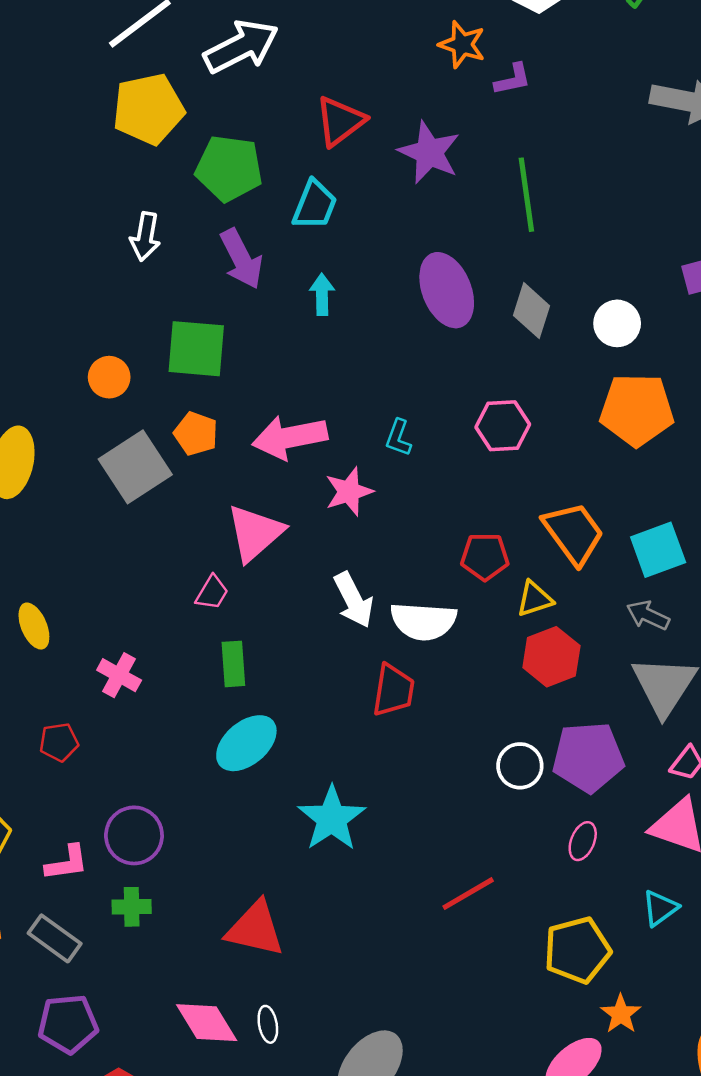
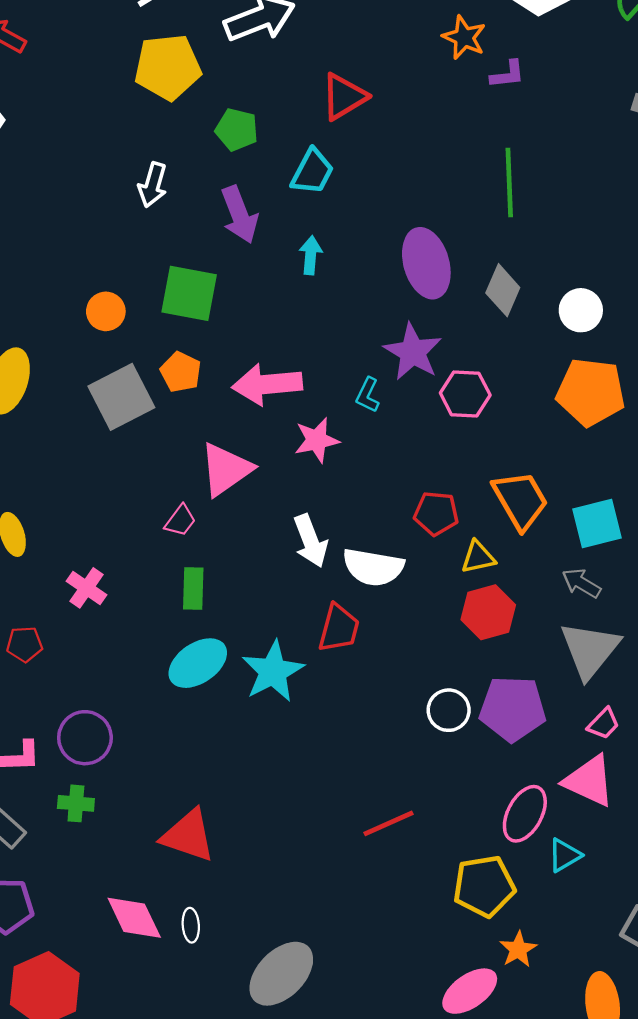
purple star: (429, 152) -> (413, 352), moved
green pentagon: (229, 168) -> (237, 130), size x0.7
cyan star: (332, 818) -> (273, 671), moved
pink ellipse: (583, 841) -> (525, 814), moved, size x1.6

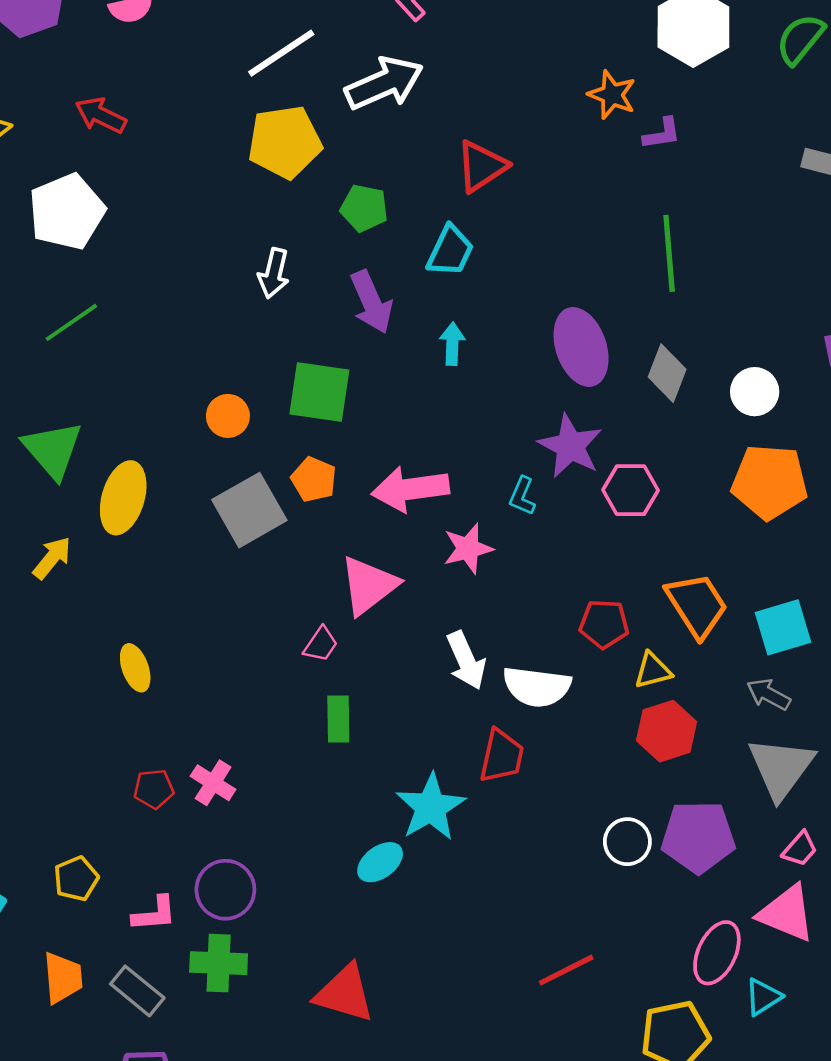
pink cross: (86, 588) -> (213, 783), moved
cyan ellipse: (198, 663) -> (380, 862), moved, size x0.7
green cross: (76, 803) -> (219, 963), size x1.4

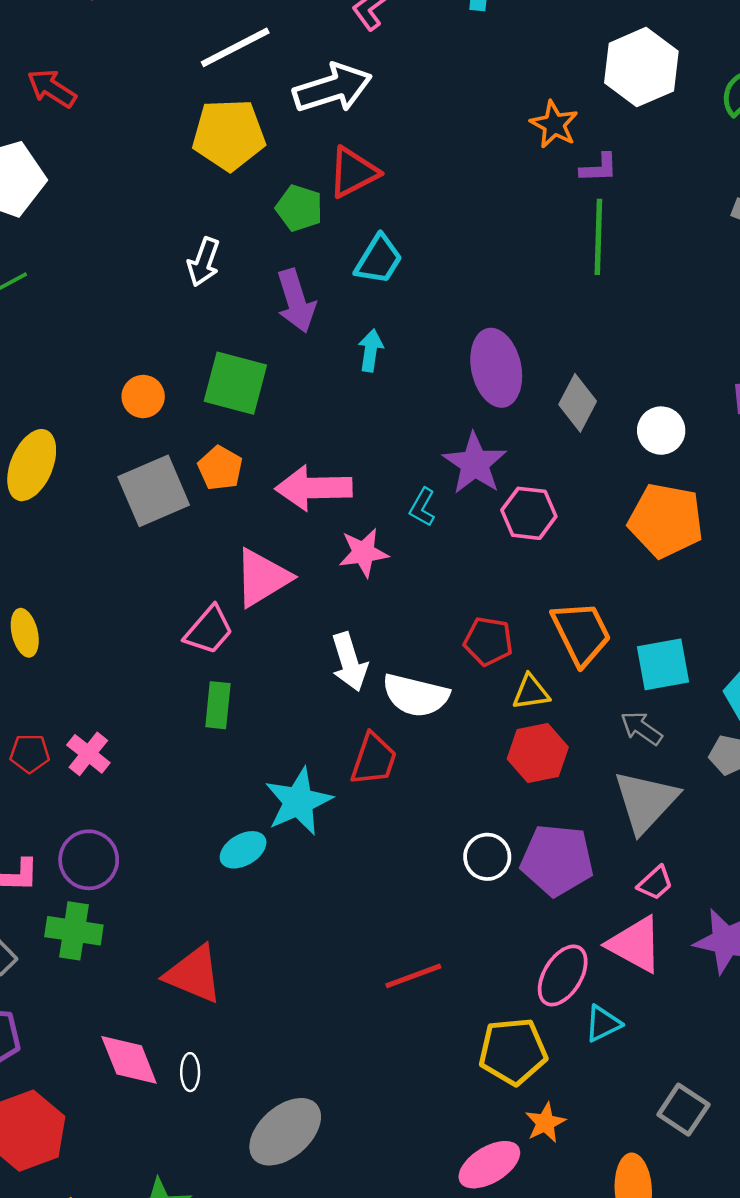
red triangle: (482, 166) -> (353, 172), moved
green line: (669, 253) -> (598, 237), moved
pink trapezoid: (321, 644) -> (209, 630), size x1.4

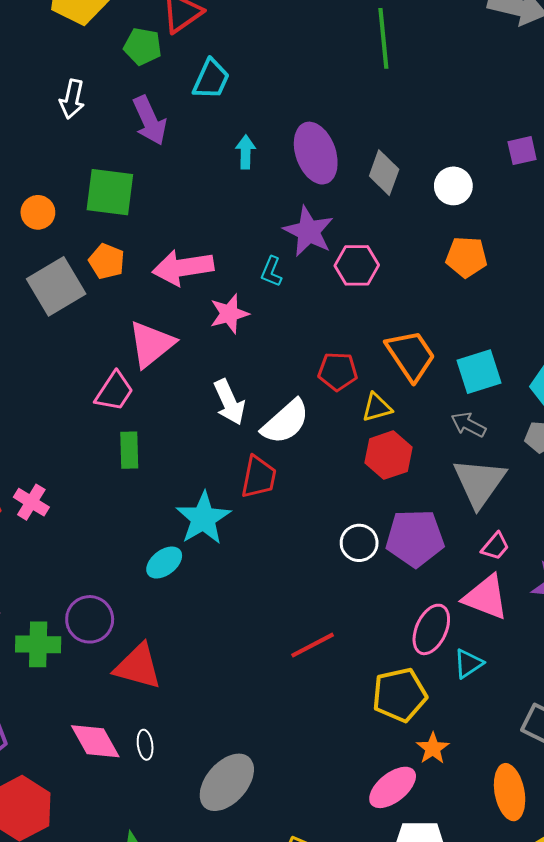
cyan arrow: (371, 350) -> (246, 152), moved
orange pentagon: (666, 520) -> (466, 257), size x0.7
white semicircle: (416, 695) -> (285, 422), turned -48
purple circle: (89, 860) -> (90, 619), moved

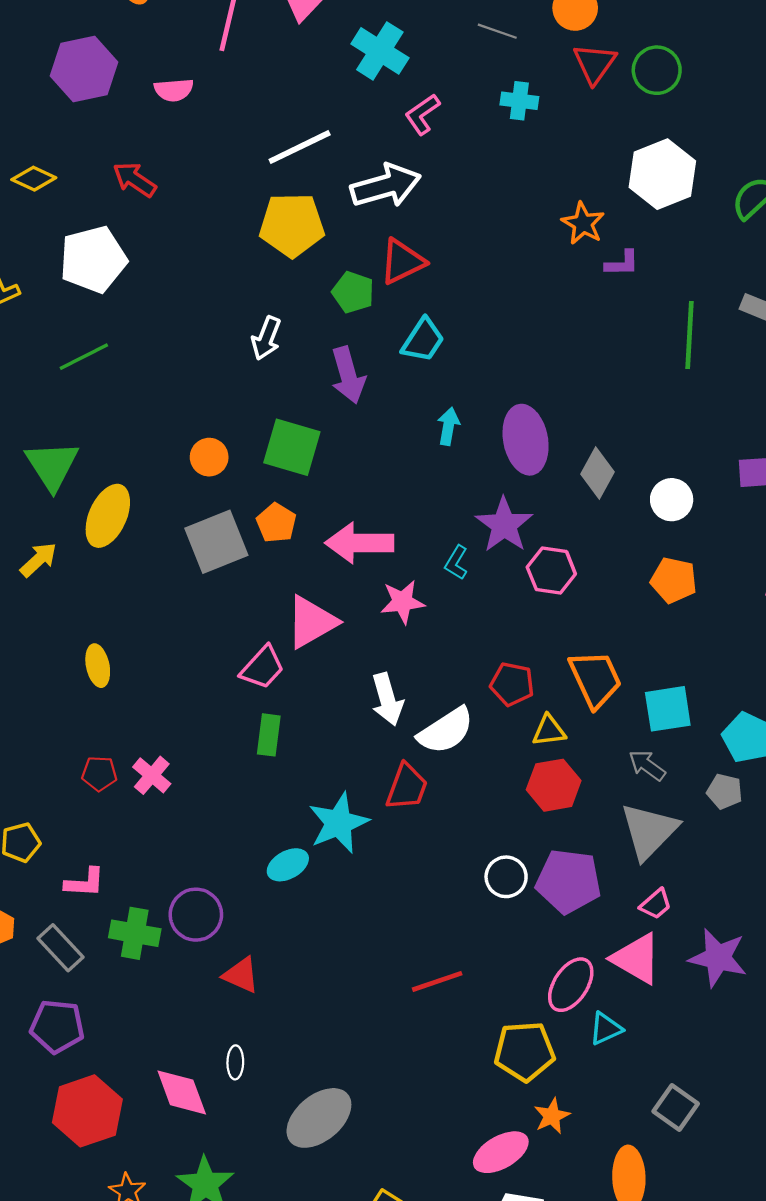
green line: (383, 38) -> (690, 335), moved
red triangle: (138, 667) -> (241, 975), size x0.7
pink diamond: (95, 741) -> (182, 1092), moved

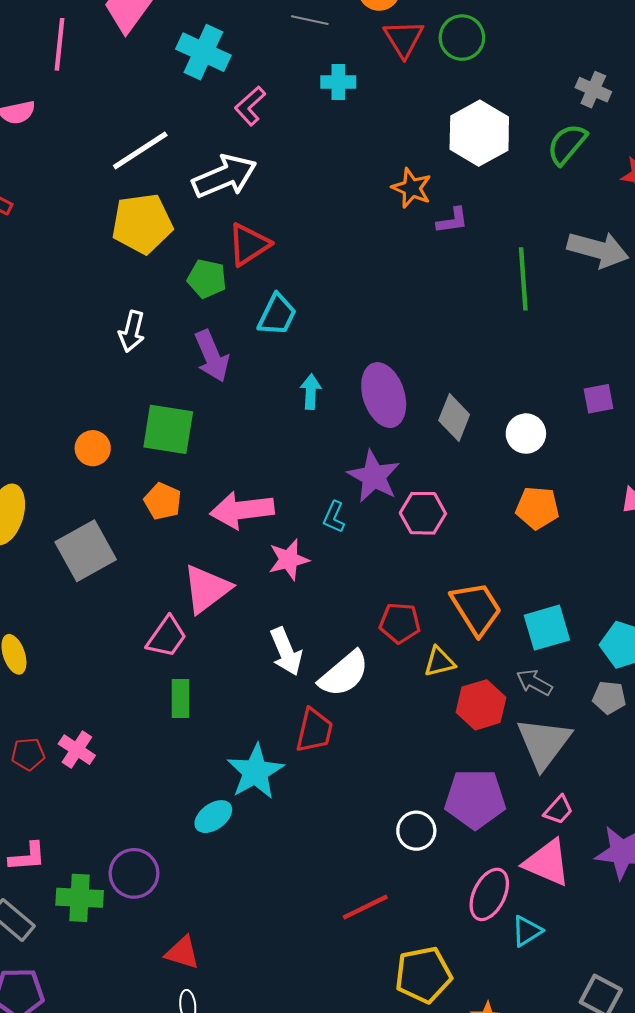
gray square: (216, 542) -> (86, 551), moved
red hexagon: (554, 785) -> (481, 705), moved
white circle: (506, 877) -> (416, 831), moved
red triangle: (241, 975) -> (182, 953), moved
yellow pentagon: (524, 1051) -> (423, 975), moved

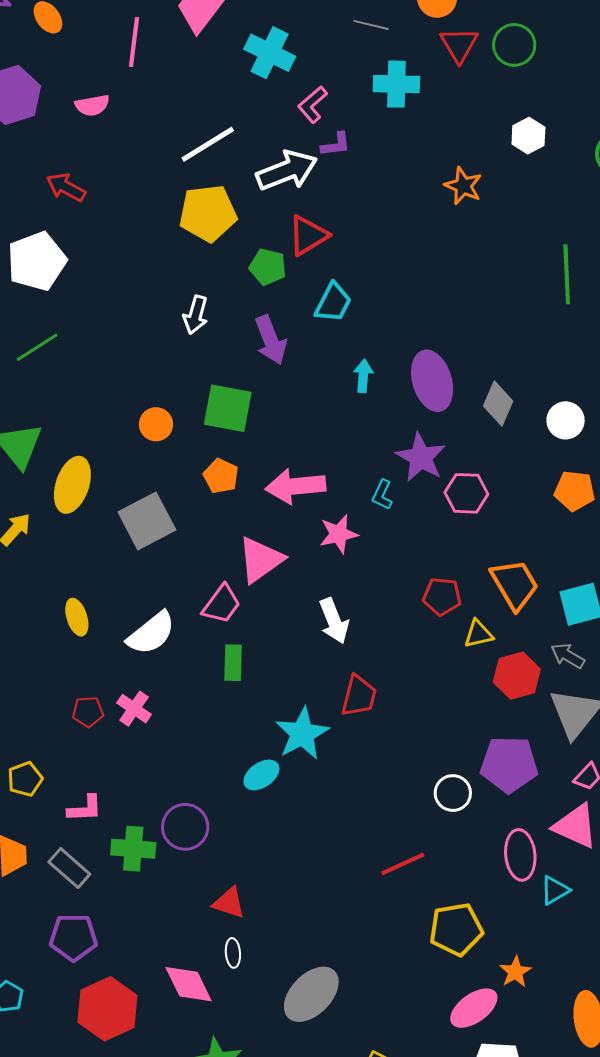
cyan cross: (338, 82) -> (396, 84), size x1.4
white hexagon: (479, 133) -> (528, 136), size x0.6
purple L-shape: (452, 221) -> (336, 145), moved
white semicircle: (344, 674) -> (151, 633), moved
pink ellipse: (489, 894) -> (520, 855), turned -33

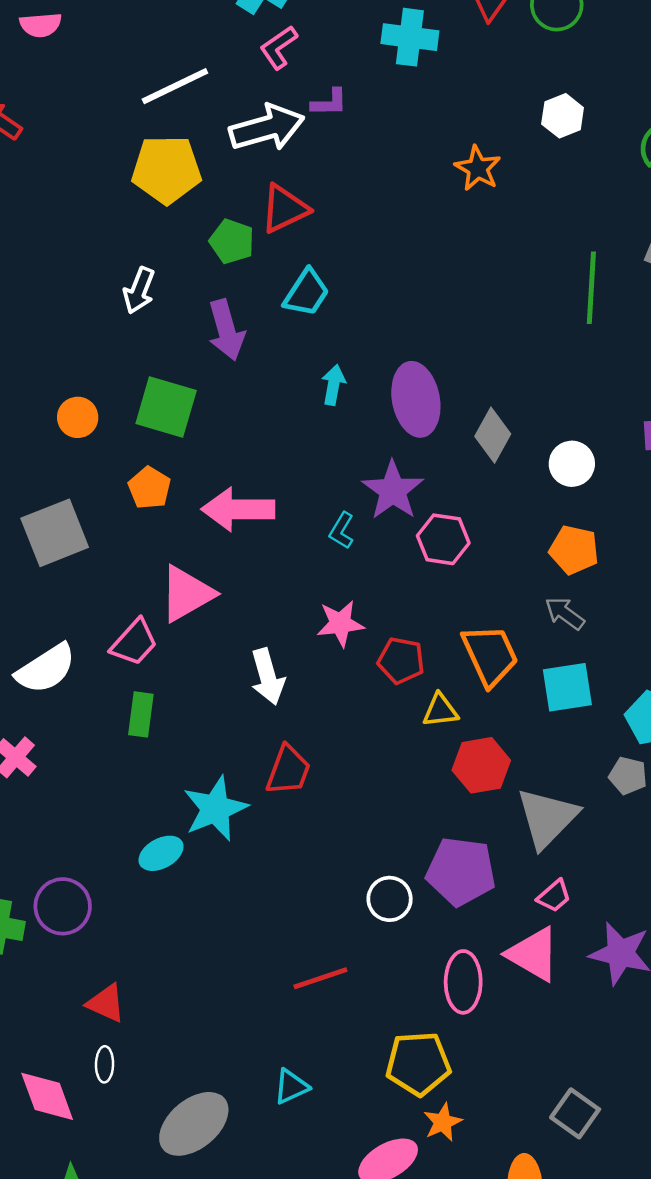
pink L-shape: (313, 105) -> (279, 47), moved
pink star: (339, 534) -> (340, 623), moved
gray arrow: (568, 656) -> (565, 613), moved
cyan triangle: (555, 890) -> (291, 1087), moved
yellow pentagon: (456, 929) -> (418, 1064), moved

